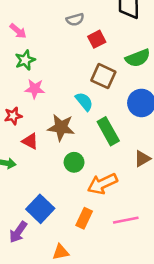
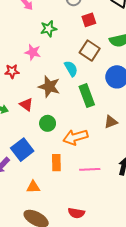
green star: (25, 60) -> (49, 29), moved
red triangle: (30, 141) -> (26, 105), moved
green circle: (74, 162) -> (48, 123), moved
orange rectangle: (84, 218) -> (56, 163), turned -35

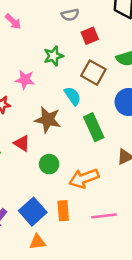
green star: (49, 29) -> (54, 56), moved
blue square: (22, 150) -> (33, 212), moved

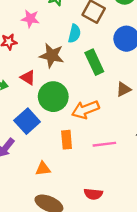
cyan semicircle: (72, 96) -> (74, 33), turned 48
green circle: (49, 164) -> (53, 97), size x1.6
blue square: (33, 212) -> (27, 121), moved

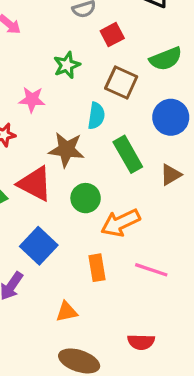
red triangle: (28, 78) -> (35, 184), size x1.6
brown triangle: (124, 89) -> (171, 175), moved
green circle: (53, 97) -> (86, 198), moved, size x0.7
pink line: (104, 144) -> (151, 270), turned 30

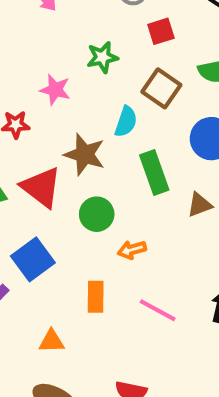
orange arrow: (120, 223) -> (132, 250), size x0.6

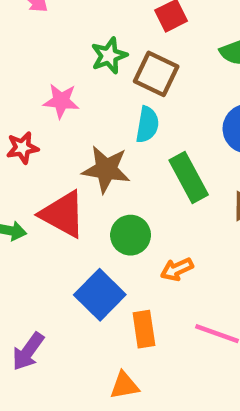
brown square: (161, 88) -> (156, 74), moved
blue square: (33, 259) -> (100, 295), moved
orange triangle: (52, 341) -> (124, 385), moved

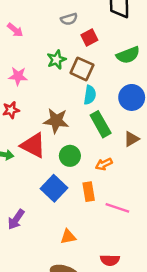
pink star: (61, 101) -> (18, 76), moved
cyan semicircle: (147, 125) -> (90, 95), moved
orange arrow: (177, 269) -> (104, 164), moved
orange rectangle: (144, 329) -> (89, 192), moved

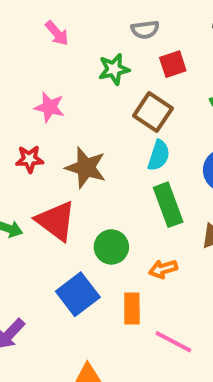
green star: (56, 60) -> (114, 69), moved
brown star: (56, 121) -> (86, 168), moved

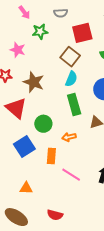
gray semicircle: (145, 30) -> (61, 13), moved
red square: (173, 64) -> (82, 33), size x1.5
green star: (114, 69) -> (40, 32), moved

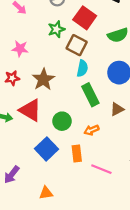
green star: (40, 32) -> (56, 29), moved
red square: (82, 33) -> (85, 18), turned -30
brown star: (34, 82) -> (43, 79), turned 30
orange triangle: (26, 188) -> (46, 193), moved

